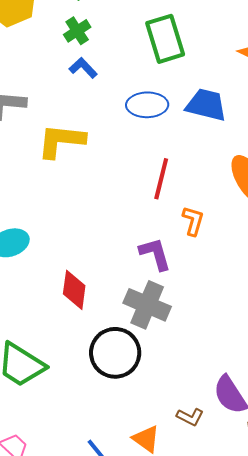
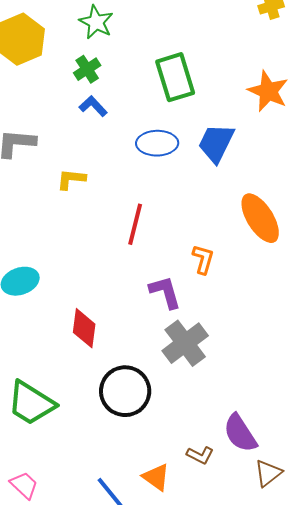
blue trapezoid: (206, 105) -> (216, 143), turned -78
yellow L-shape: (61, 141) -> (71, 179), size x0.6
red line: (161, 179) -> (135, 224), moved
gray cross: (147, 305) -> (185, 343), moved, turned 30

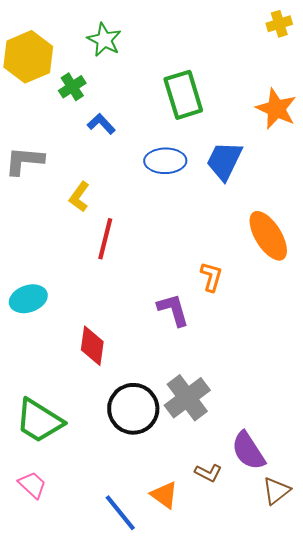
green cross: (87, 69) -> (72, 87), moved
yellow L-shape: (71, 179) -> (79, 197), turned -60
red line: (135, 224) -> (105, 239), moved
gray cross: (185, 343) -> (187, 398), moved
pink trapezoid: (24, 485) -> (32, 485), moved

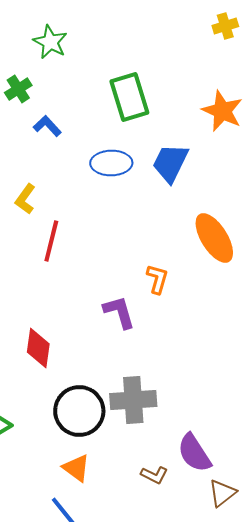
gray cross: (187, 398) -> (133, 400), turned 33
orange triangle: (164, 495) -> (76, 468), moved

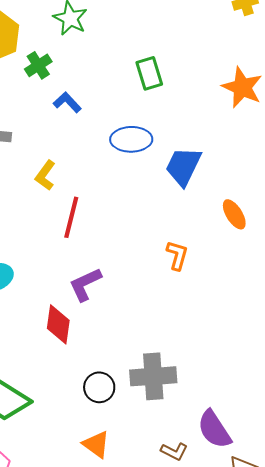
green rectangle: (129, 97) -> (149, 73), size x0.7
blue trapezoid: (170, 163) -> (183, 166), moved
orange ellipse: (214, 238) -> (234, 214), size x0.6
purple L-shape: (119, 312) -> (85, 284), moved, turned -99
black circle: (79, 411) -> (99, 387), size x0.6

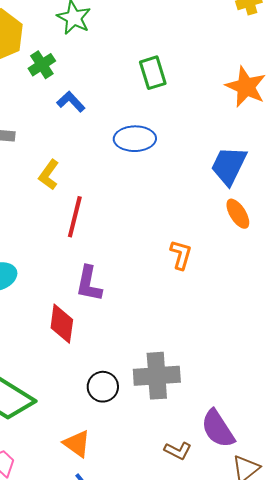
blue trapezoid: (183, 166) -> (229, 166), moved
purple L-shape: (85, 284) -> (89, 284), turned -54
orange triangle: (96, 444) -> (77, 444), moved

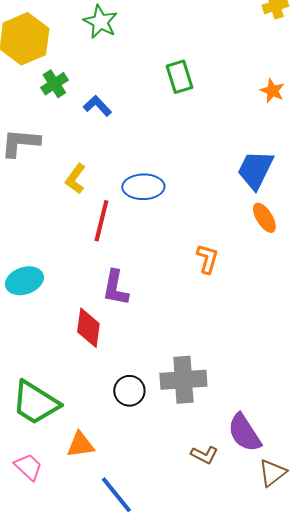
green cross: (42, 65) -> (54, 84), moved
orange star: (246, 87) -> (272, 91), size x0.6
blue ellipse: (135, 139) -> (143, 187), moved
orange triangle: (77, 444) -> (80, 445), moved, turned -44

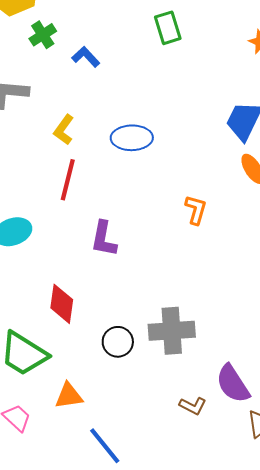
red line: (101, 221) -> (68, 180), moved
red diamond: (88, 328) -> (62, 304), moved

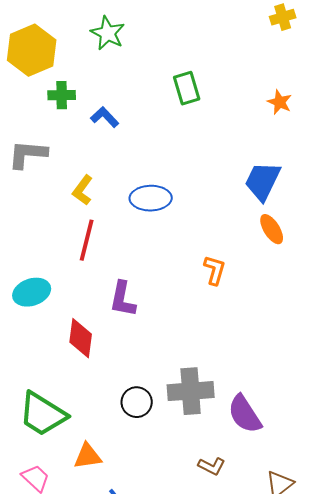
green cross: (43, 35) -> (62, 95), turned 32
red diamond: (62, 304) -> (81, 338), moved
purple semicircle: (233, 384) -> (245, 414), moved

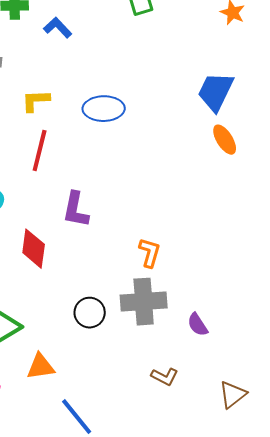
yellow L-shape: (83, 190) -> (36, 101), turned 52
orange L-shape: (215, 270) -> (150, 253), moved
purple semicircle: (245, 414) -> (198, 325), size x0.6

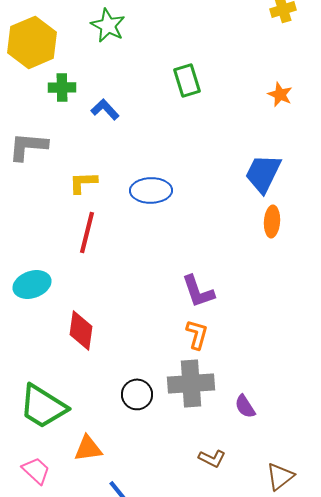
orange ellipse: (225, 140) -> (272, 221), turned 36
purple L-shape: (76, 210) -> (198, 291), moved, turned -30

